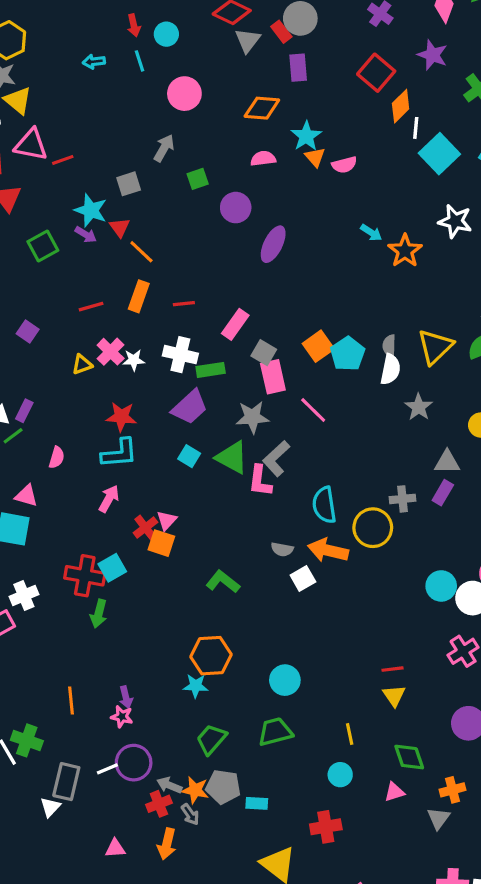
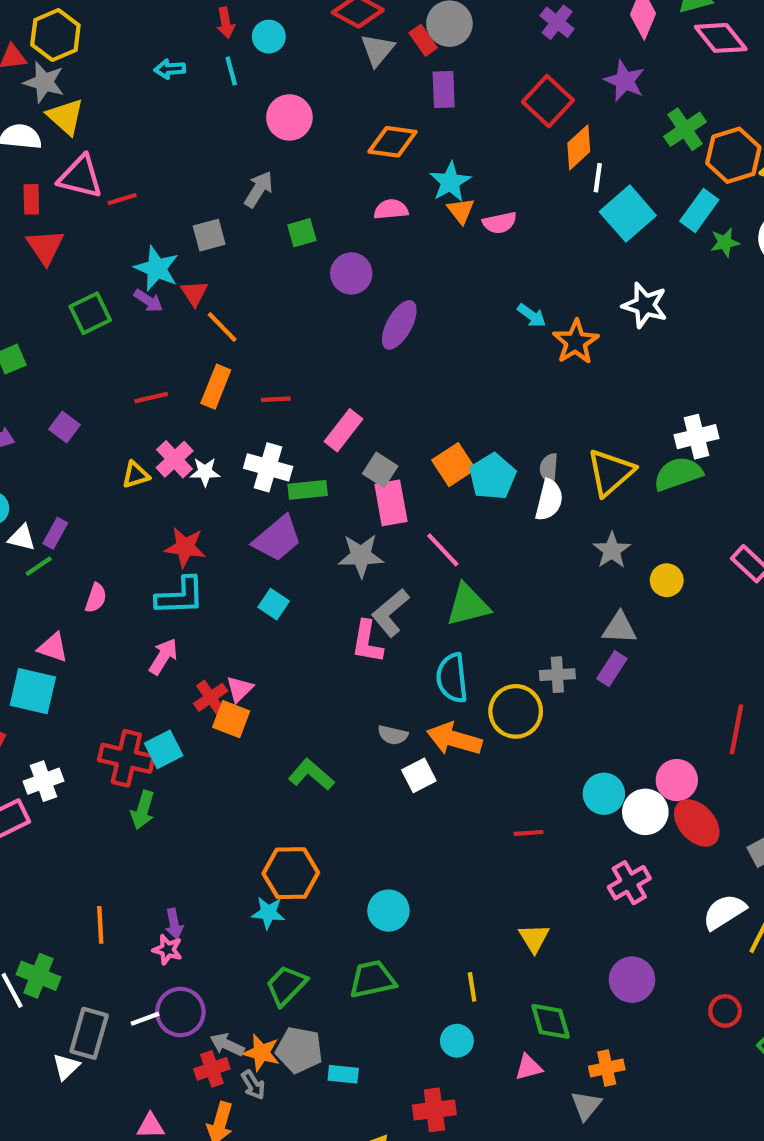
gray star: (419, 407) -> (612, 550), moved
green triangle: (232, 457) -> (468, 605), moved, turned -45
red line: (393, 669) -> (529, 833), moved

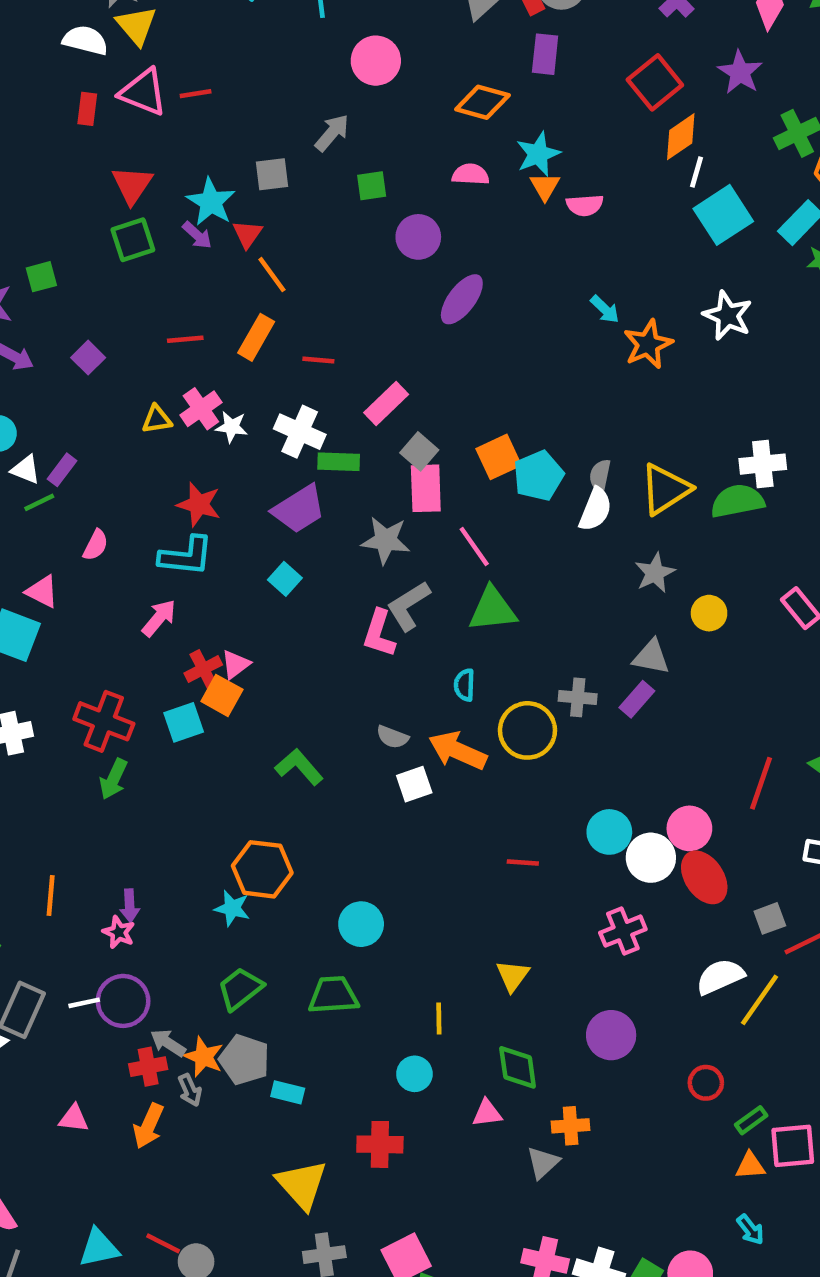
red line: (122, 199) -> (196, 94), moved
red triangle: (45, 247) -> (132, 185), moved
cyan semicircle: (452, 678) -> (464, 685), size x0.6
cyan square: (164, 749) -> (184, 722), moved

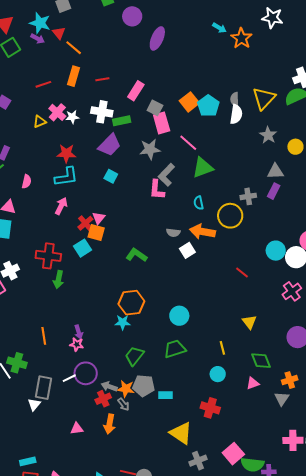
red line: (523, 862) -> (242, 273), turned 48
red cross: (380, 1144) -> (210, 408), turned 30

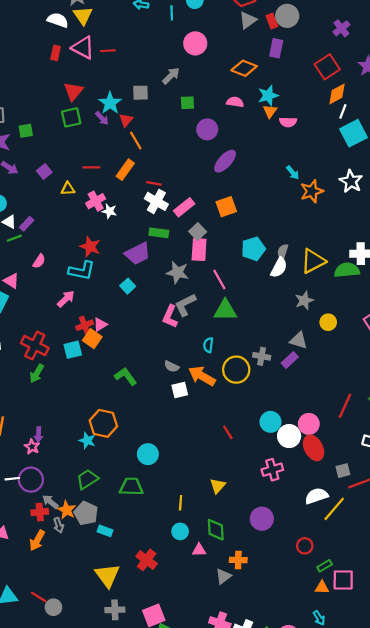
orange square: (189, 102) -> (226, 207), moved
white cross: (102, 112) -> (156, 201), moved
yellow triangle: (40, 121) -> (68, 189), moved
cyan circle: (218, 374) -> (180, 531), moved

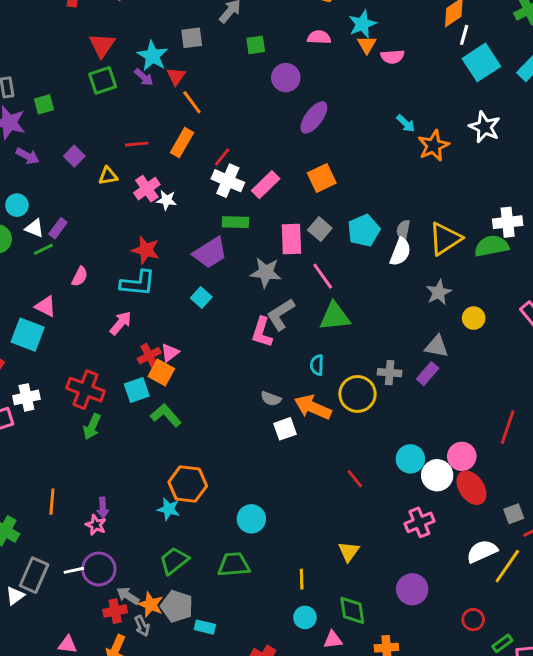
red line: (154, 183) -> (222, 157), turned -56
gray square: (198, 232) -> (320, 229), moved
green L-shape: (126, 376) -> (166, 415), moved

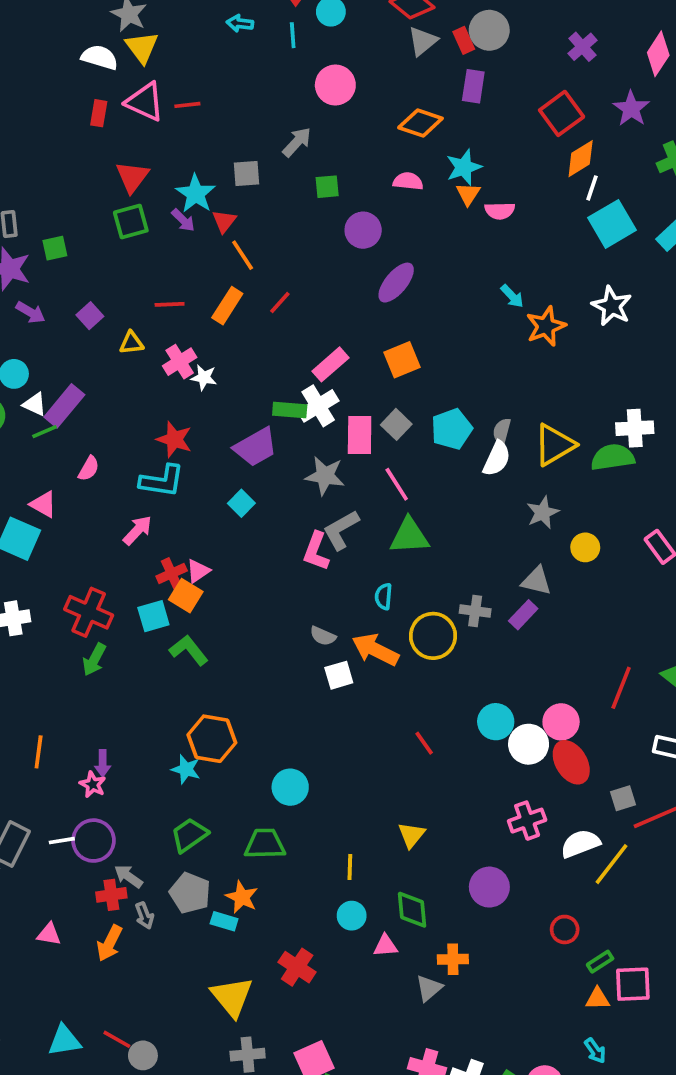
red line: (222, 157) -> (280, 302), moved
white cross: (228, 181) -> (318, 406), moved, turned 32
purple rectangle: (58, 228) -> (64, 406), size x1.6
pink cross: (419, 522) -> (527, 821), moved
orange star: (151, 605) -> (242, 897), moved

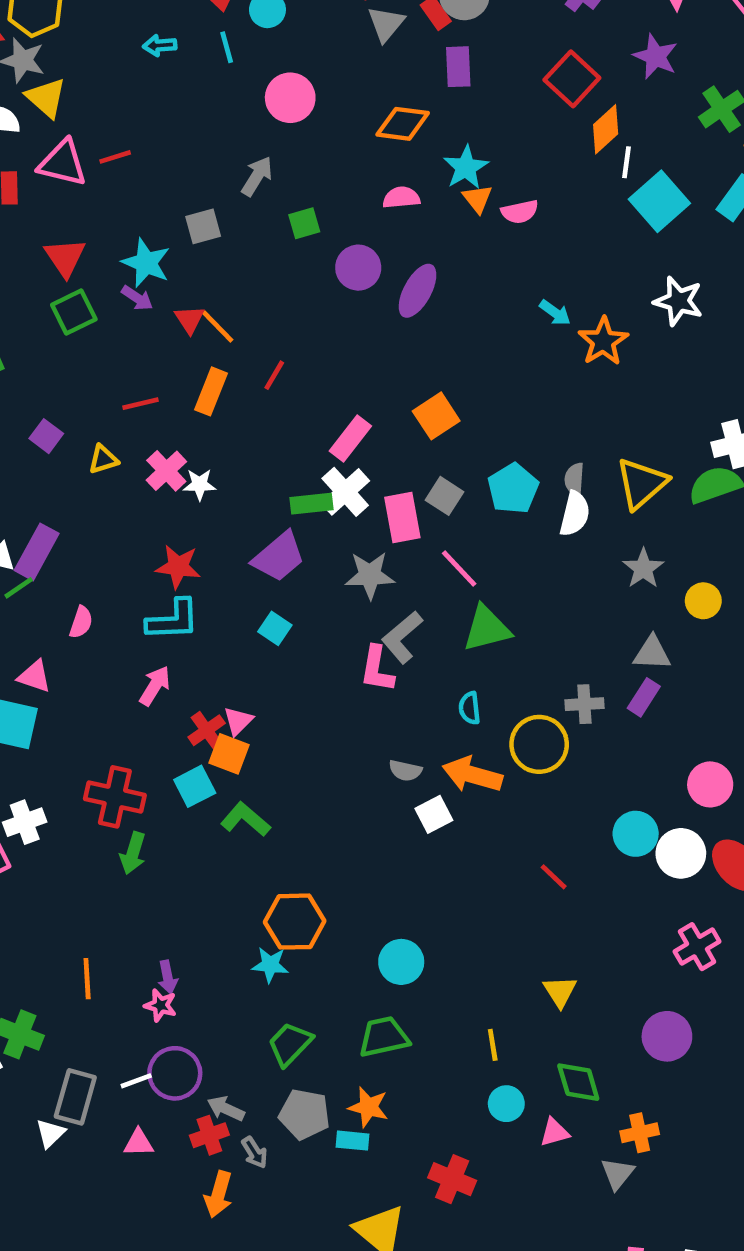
red triangle: (224, 221) -> (189, 319), moved
purple ellipse: (396, 283) -> (418, 291), moved
pink circle: (561, 722) -> (710, 784), moved
pink triangle: (49, 934) -> (139, 1143), moved

